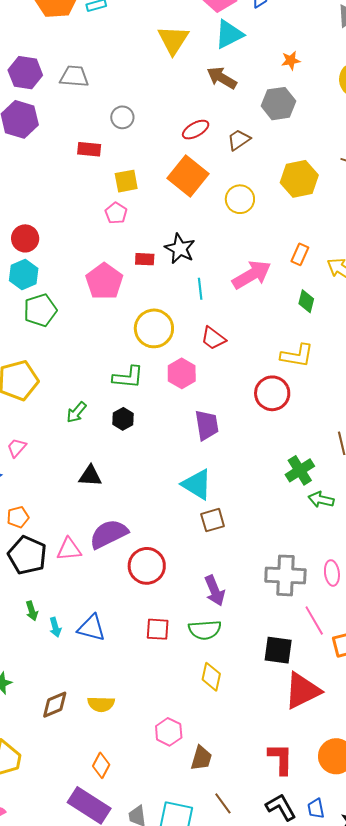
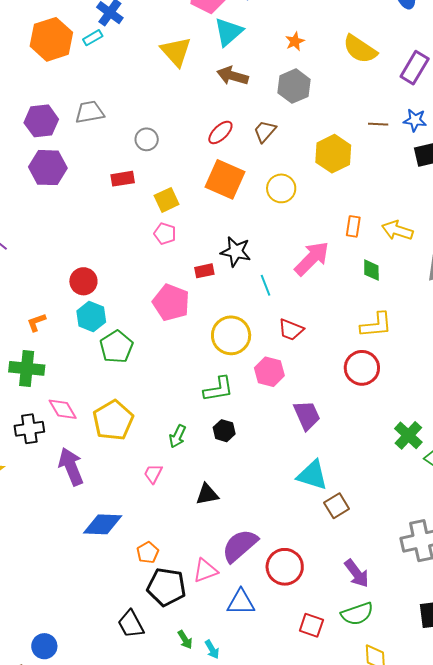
pink trapezoid: (17, 448) -> (153, 474), moved
blue triangle: (91, 628) -> (241, 602), moved
red square: (158, 629) -> (311, 625), turned 30

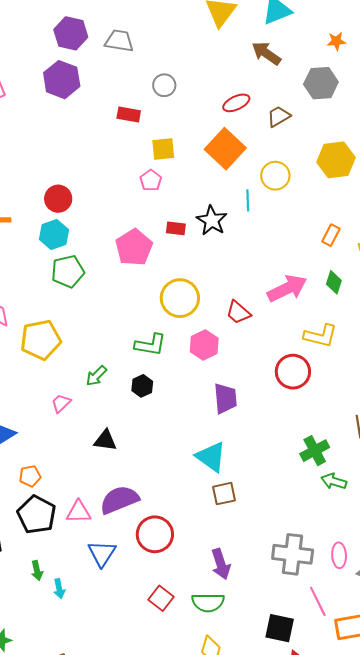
pink arrow: (312, 258) -> (287, 288), moved
cyan line: (265, 285) -> (248, 200), moved
blue triangle: (241, 602) -> (102, 553), turned 44

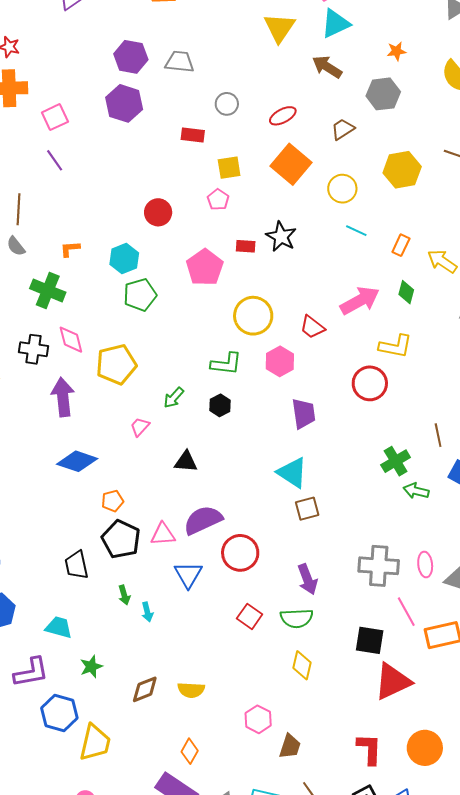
red ellipse: (236, 103) -> (283, 116), moved
red circle: (58, 199) -> (158, 212), moved
cyan line: (248, 200) -> (356, 231), moved, turned -60

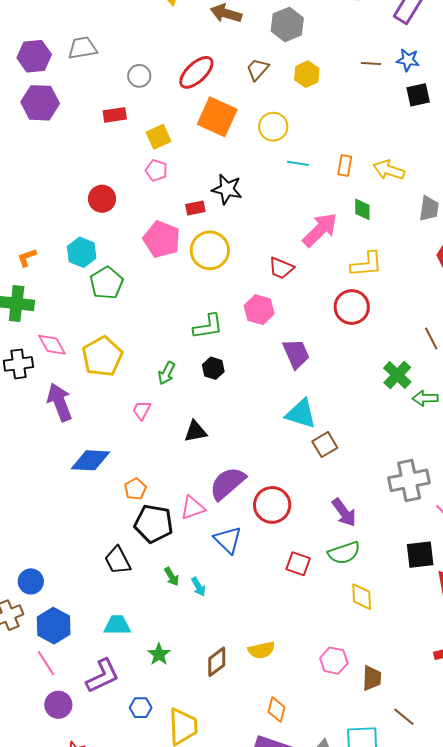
red ellipse: (283, 116) -> (196, 72), size x1.4
yellow hexagon: (402, 170) -> (307, 74), moved, size x0.7
yellow circle: (253, 316) -> (210, 250), moved
blue hexagon: (59, 713) -> (141, 708), size x0.6

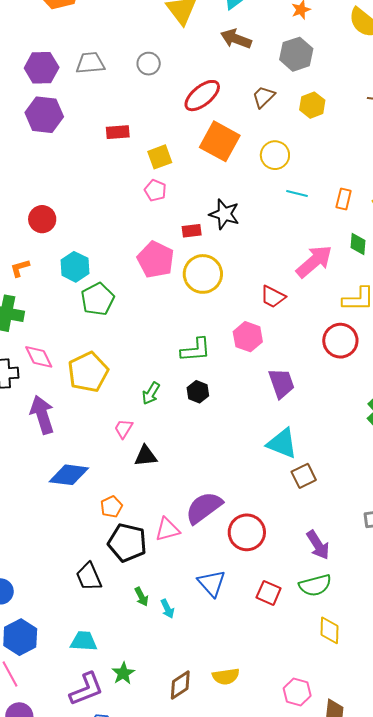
gray circle: (139, 76) -> (149, 64), moved
red circle: (102, 199) -> (42, 219), moved
black triangle: (195, 431) -> (146, 456), moved
blue triangle: (228, 540) -> (212, 583), moved
purple L-shape: (103, 676) -> (86, 689), moved

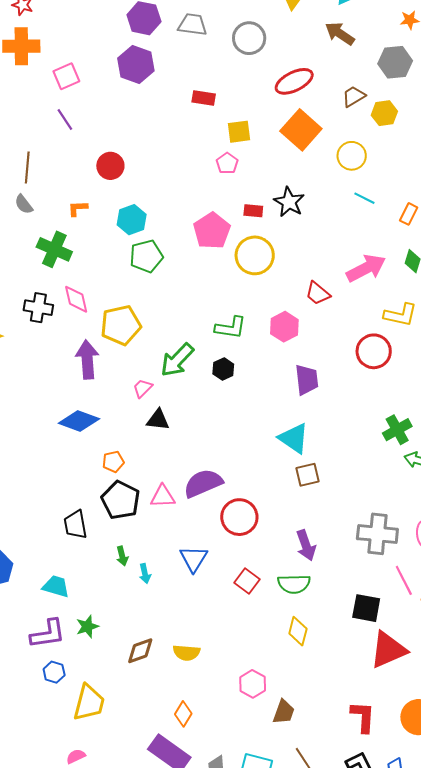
gray circle: (149, 64) -> (249, 38), size x1.4
yellow hexagon: (312, 105) -> (384, 113), moved
green arrow: (151, 393) -> (177, 360), size x1.6
purple arrow: (42, 415) -> (87, 360), moved

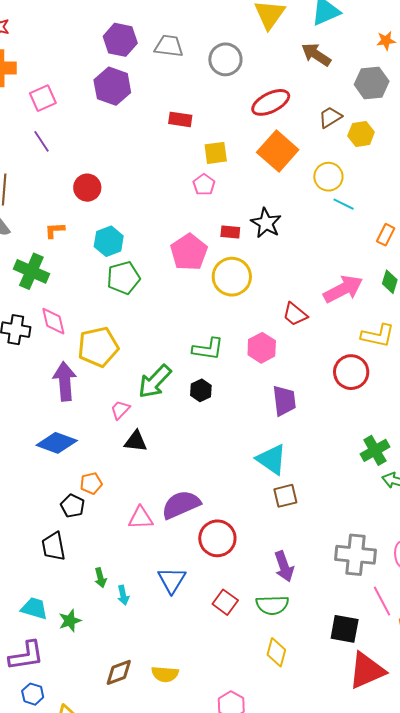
cyan line: (364, 198) -> (344, 204), moved
black pentagon: (121, 500) -> (73, 506), moved, size x0.6
green star: (87, 627) -> (70, 621), moved

